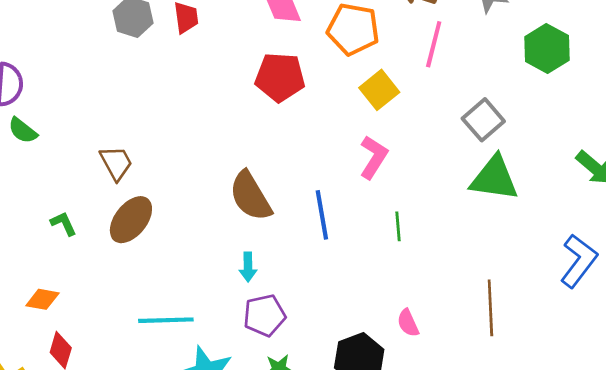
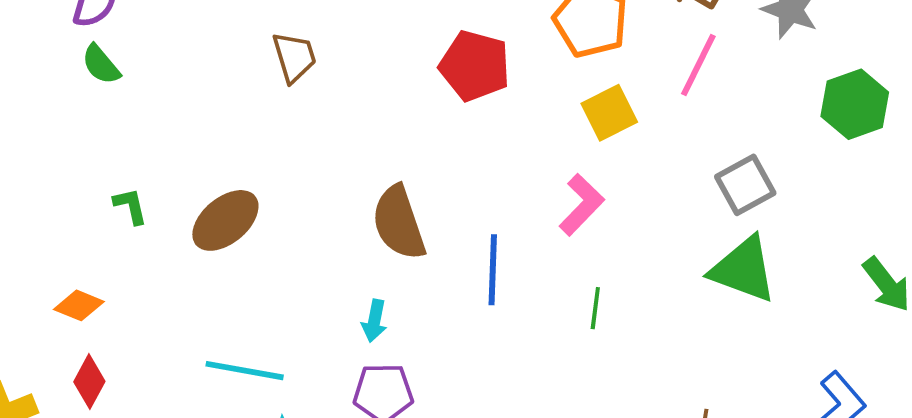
brown trapezoid: (116, 163) -> (294, 57), moved

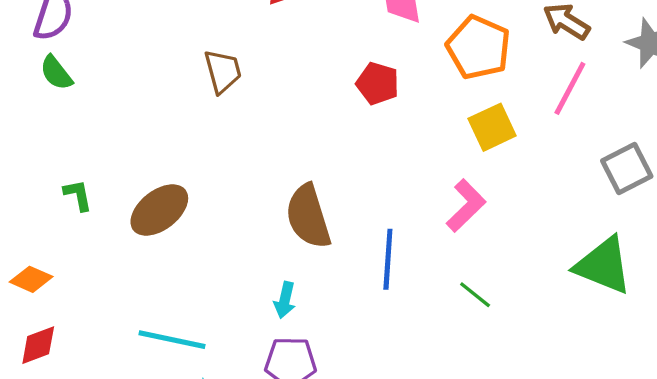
red pentagon: (475, 66) -> (378, 83), size x0.7
gray square: (745, 185) -> (627, 168), moved
green line: (595, 308) -> (475, 295), turned -60
red diamond: (89, 382) -> (38, 345), turned 39

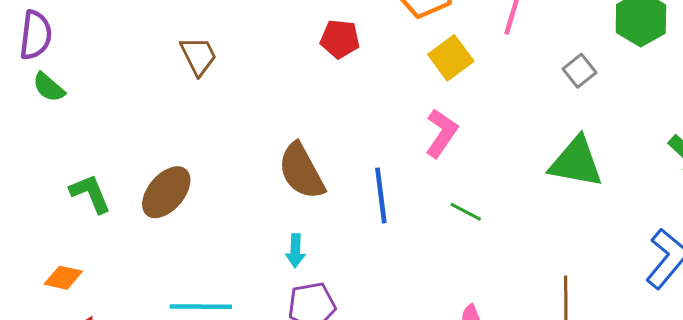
gray square: (627, 168) -> (580, 71), size x0.7
green L-shape: (78, 195) -> (90, 193), size x1.4

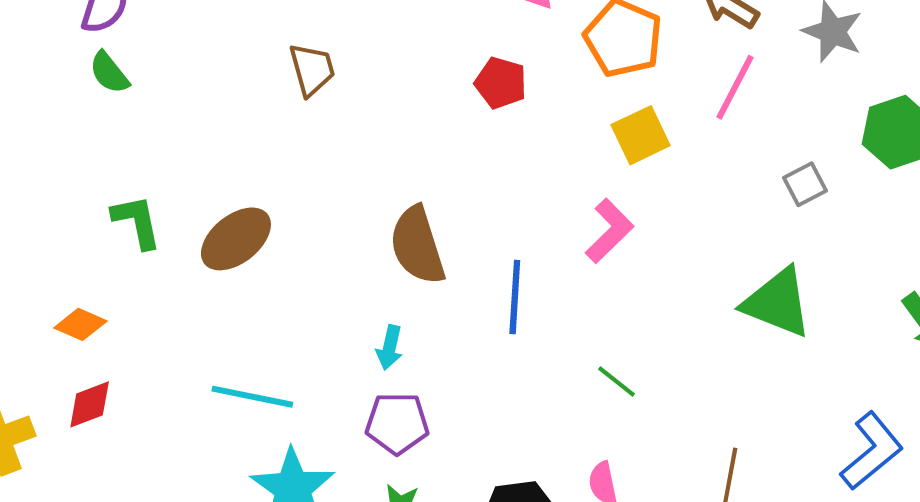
green line: (466, 212) -> (616, 381), moved

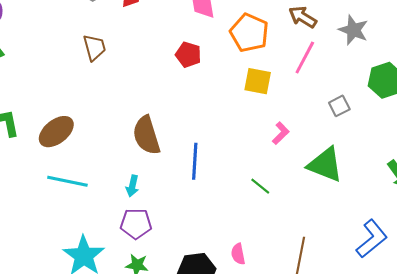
yellow square: (641, 135) -> (258, 81), turned 36
pink L-shape: (609, 231) -> (281, 133), moved, size x0.7
green line: (616, 381) -> (260, 186), moved
cyan line: (252, 397) -> (67, 181), moved

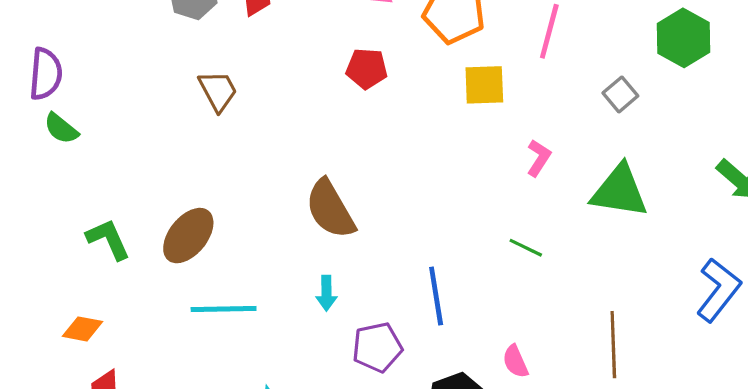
blue line: (195, 161) -> (436, 296), moved
purple pentagon: (136, 224) -> (377, 347), moved

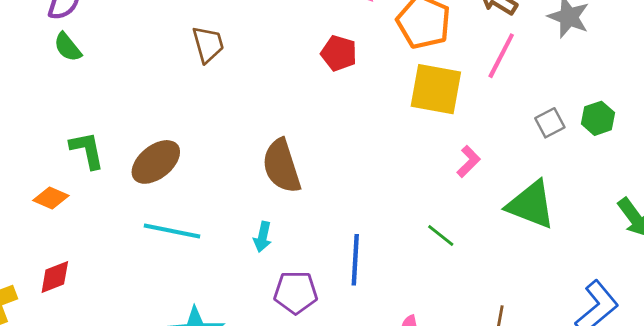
green hexagon: (684, 38) -> (598, 118), moved, size x0.7
yellow square: (484, 85) -> (436, 89), size x1.4
orange diamond: (83, 329) -> (51, 198), moved

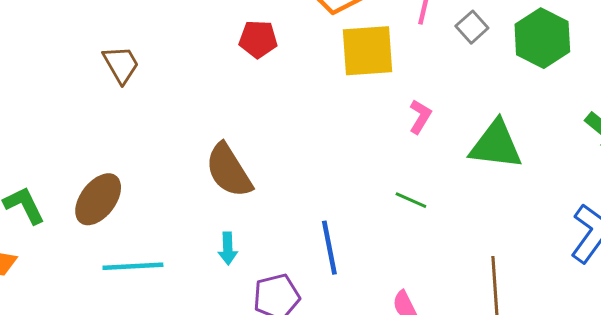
green hexagon: (598, 118) -> (542, 38), size x1.6
gray square: (550, 123) -> (472, 27), moved

